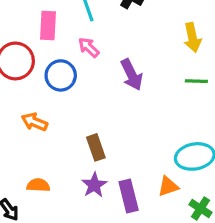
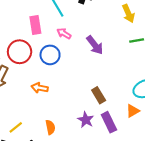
brown rectangle: (96, 147) -> (99, 95), moved
orange semicircle: (38, 185) -> (50, 127), turned 88

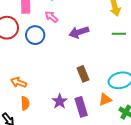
purple arrow: (95, 45) -> (79, 32), turned 102
orange arrow: (40, 88) -> (19, 82), moved
brown rectangle: (99, 95) -> (83, 74), moved

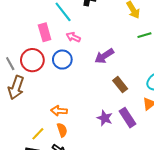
purple arrow: (79, 32) -> (104, 56), moved
orange semicircle: (25, 103) -> (62, 130), moved

